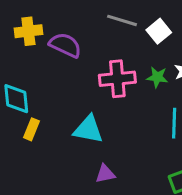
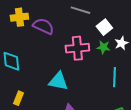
white square: (159, 31) -> (104, 27), moved
yellow rectangle: (32, 129) -> (18, 98), moved

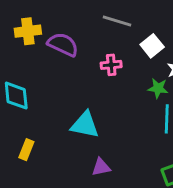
green star: (103, 47) -> (158, 88), moved
pink cross: (77, 48) -> (111, 65), moved, size x0.6

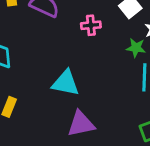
purple triangle: (101, 167) -> (81, 124), size x1.5

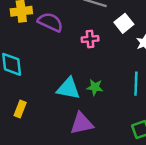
green star: (136, 48) -> (95, 87), moved

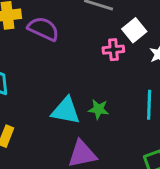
pink cross: (90, 39) -> (113, 50), moved

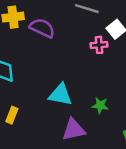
green star: (98, 109) -> (100, 105), moved

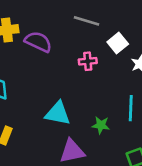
pink cross: (99, 45) -> (88, 61), moved

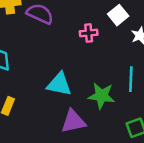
green star: (101, 125) -> (101, 96), size x1.5

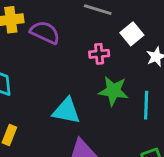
green star: (101, 96) -> (113, 91), moved

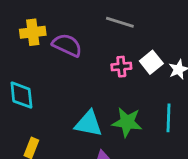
white square: (132, 34) -> (151, 62), moved
green star: (113, 91) -> (127, 122), moved

